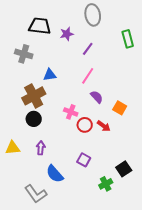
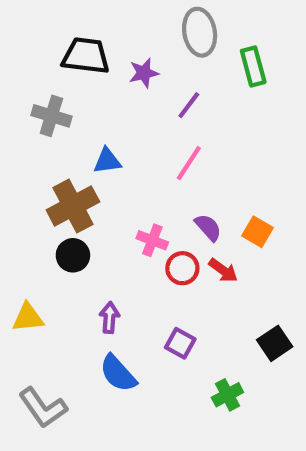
green rectangle: (128, 39) -> (253, 66), moved
purple semicircle: (97, 97) -> (208, 227), moved
purple arrow: (41, 148) -> (109, 318), moved
black square: (124, 169) -> (275, 343), moved
gray L-shape: (36, 194) -> (43, 408), moved

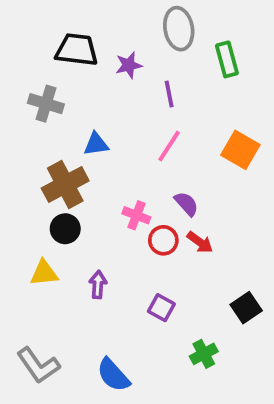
purple line: (189, 105) -> (169, 94), turned -48
orange square: (257, 232) -> (240, 150), moved, size x1.4
yellow triangle: (28, 318) -> (44, 273), moved
blue semicircle: (118, 373) -> (113, 375), moved

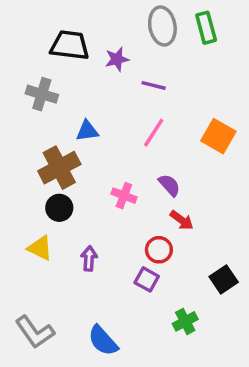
green rectangle: (227, 59) -> (206, 28), moved
purple line: (169, 94) -> (154, 85), turned -65
red circle: (163, 240) -> (159, 250), moved
yellow triangle: (44, 273) -> (40, 248), turned 32

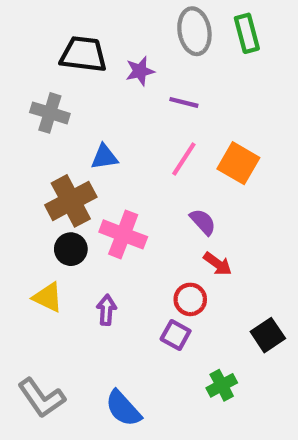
orange square: (218, 136) -> (238, 163), moved
pink cross: (124, 196) -> (123, 234), moved, size x1.5

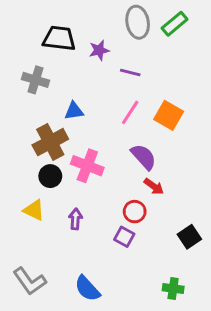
green rectangle: (247, 33) -> (175, 24), turned 65
purple semicircle: (203, 222) -> (144, 157), size x1.4
green cross: (222, 385) -> (173, 289), moved, turned 36

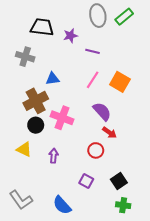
purple square: (124, 237) -> (86, 181), moved
black square: (189, 237) -> (119, 181), moved

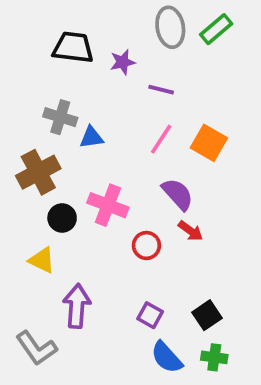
gray cross: (25, 57) -> (60, 117), moved
brown cross: (36, 101) -> (38, 172), moved
red circle: (96, 150) -> (146, 245), moved
purple arrow: (54, 156) -> (77, 306), moved, size x1.6
blue semicircle: (62, 205) -> (167, 357), moved

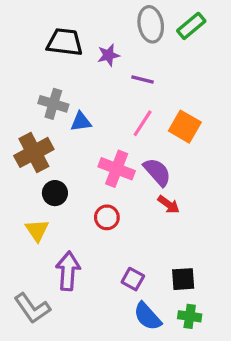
pink cross: (108, 205) -> (117, 169), moved
red circle: (146, 245) -> (107, 217), moved
yellow triangle: (42, 260) -> (37, 230), turned 30
black square: (207, 315) -> (183, 279), turned 30

